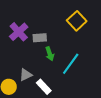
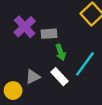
white rectangle: (44, 87) -> (59, 77), moved

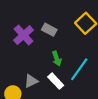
gray rectangle: (49, 34) -> (49, 30), moved, turned 32

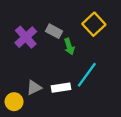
green arrow: (57, 59) -> (69, 46), moved
white rectangle: (56, 81) -> (61, 88), turned -56

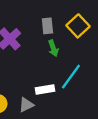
gray rectangle: (54, 31) -> (47, 26), moved, turned 56
gray triangle: (34, 88) -> (26, 105), moved

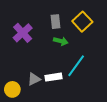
green arrow: (53, 48) -> (61, 41), turned -56
gray triangle: (26, 105) -> (34, 79), moved

